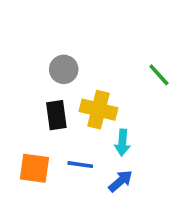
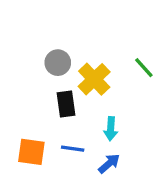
yellow cross: (99, 110) -> (94, 79), moved, turned 32
black rectangle: (56, 115) -> (66, 104), moved

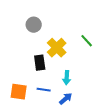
gray circle: (58, 63) -> (34, 25), moved

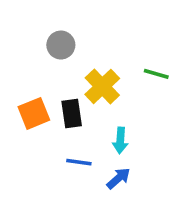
green line: (87, 41) -> (156, 74), turned -32
orange square: (19, 92) -> (34, 113), moved, turned -30

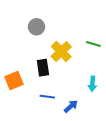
orange square: (34, 113) -> (14, 81), moved
cyan arrow: (120, 140) -> (92, 84), moved

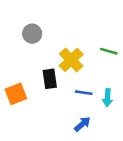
gray circle: (37, 27) -> (32, 34), moved
blue line: (47, 97) -> (84, 93), moved

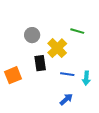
gray circle: (32, 34) -> (32, 35), moved
green line: (109, 51) -> (77, 31), moved

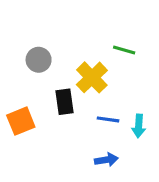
gray circle: (32, 35) -> (39, 60), moved
blue arrow: (66, 99) -> (106, 160), turned 32

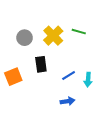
yellow cross: (92, 77) -> (53, 36), moved
blue line: (108, 119) -> (69, 76), turned -40

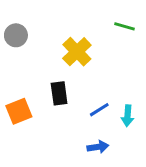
green line: (79, 32) -> (125, 26), moved
gray circle: (25, 38) -> (16, 35), moved

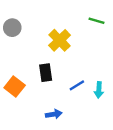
orange square: (19, 111) -> (15, 86), turned -30
blue arrow: (98, 147) -> (54, 114), moved

